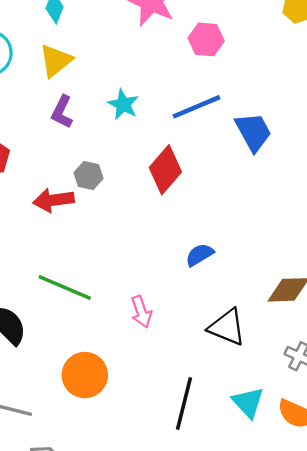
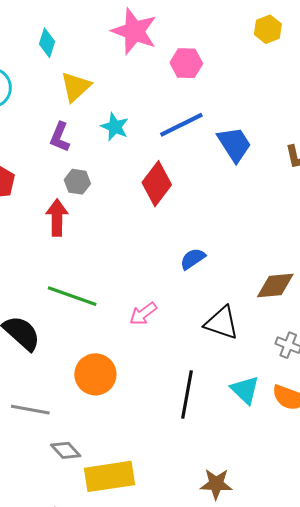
yellow triangle: (56, 61) -> (76, 87), moved
gray hexagon: (89, 176) -> (77, 182), moved
red arrow: (53, 200) -> (57, 218), turned 102
pink arrow: (141, 312) -> (143, 314), turned 76

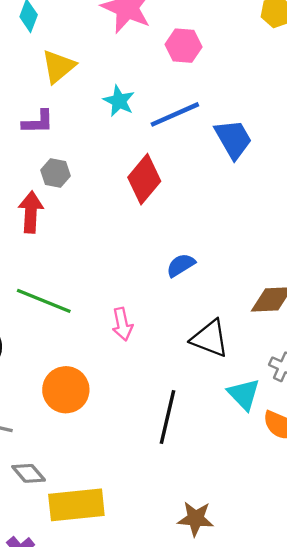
cyan star: (115, 127) -> (119, 101), moved
purple L-shape: (60, 137) -> (38, 122), turned -116
pink arrow: (143, 314) -> (122, 324), turned -68
cyan triangle: (245, 390) -> (244, 394), moved

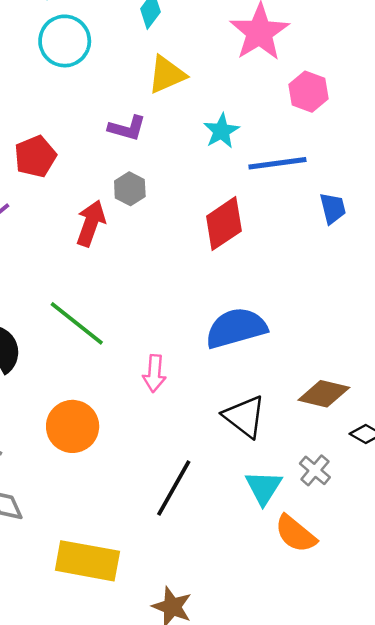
blue trapezoid: (233, 139) -> (333, 208), size x0.7
blue semicircle: (181, 265) -> (236, 328), size x1.8
yellow rectangle: (76, 505) -> (87, 561), moved

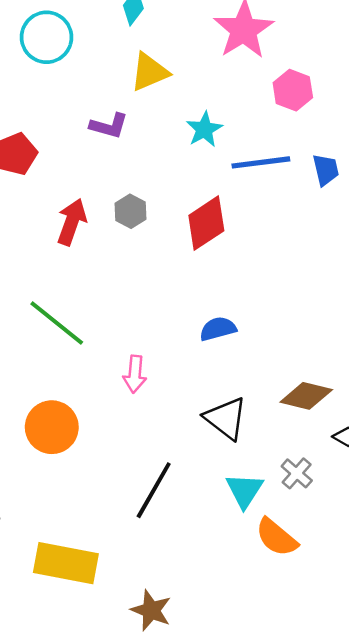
gray hexagon: (130, 189) -> (131, 211), moved
blue trapezoid: (333, 208) -> (326, 170), moved
blue semicircle: (236, 328) -> (218, 329), size x0.6

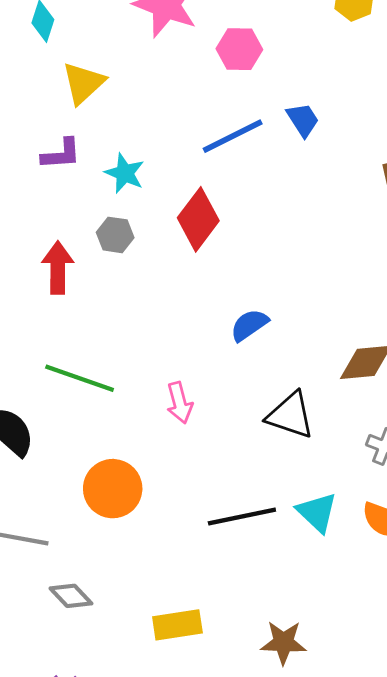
cyan star: (204, 129) -> (125, 173), moved
black line: (154, 490) -> (242, 517), turned 68
cyan triangle: (244, 490) -> (317, 512), moved
yellow rectangle: (66, 563) -> (177, 625), size x0.7

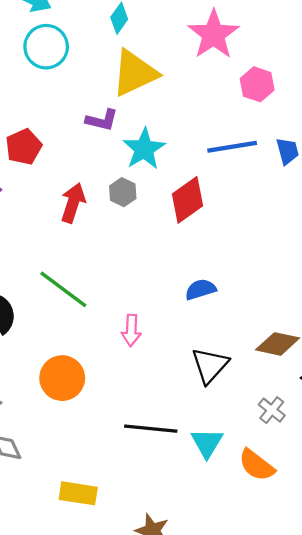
yellow triangle: (83, 83) -> (135, 73), size x1.4
cyan star: (125, 173) -> (144, 149), size x1.4
black triangle: (290, 415) -> (210, 365), turned 36

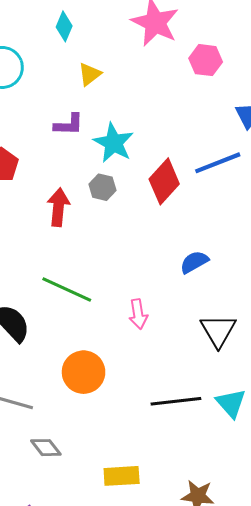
yellow triangle: (135, 73) -> (90, 74), size x0.5
blue line: (232, 147) -> (218, 163), moved

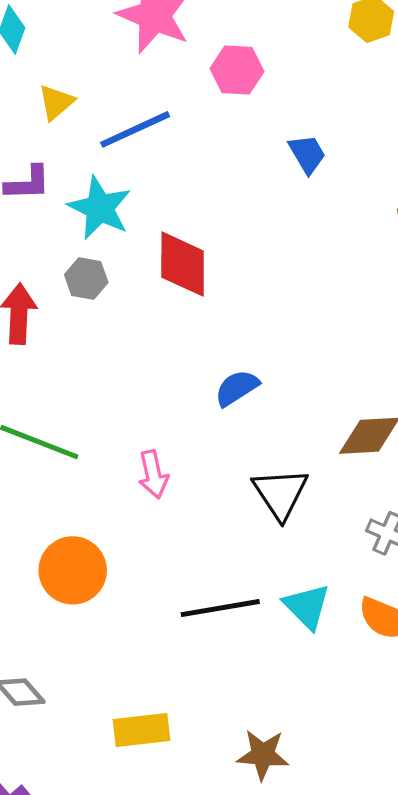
blue line: (218, 163) -> (135, 129), moved
red diamond: (164, 181) -> (183, 264), turned -39

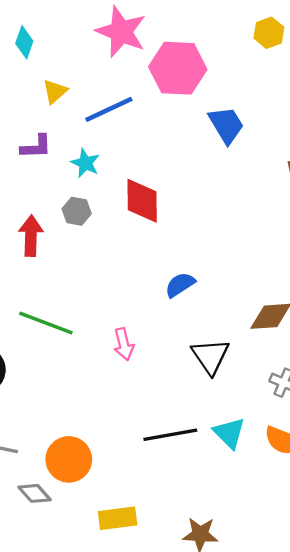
pink hexagon: (237, 70) -> (178, 68), size x1.6
blue trapezoid: (307, 154) -> (226, 125), size x1.4
cyan star: (100, 208) -> (85, 163), size x0.7
orange circle: (73, 570) -> (69, 459), moved

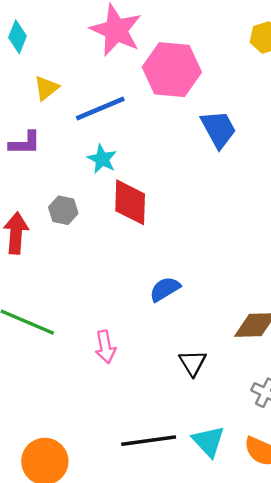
cyan star: (85, 163) -> (102, 159), moved
black triangle: (210, 356) -> (193, 363), size x0.7

